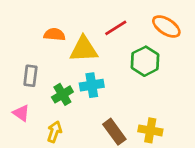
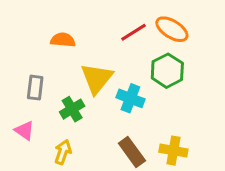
orange ellipse: (166, 27) -> (172, 29), moved
yellow triangle: (84, 49) -> (97, 78), moved, turned -48
cyan cross: (92, 85) -> (130, 98), moved, turned 30

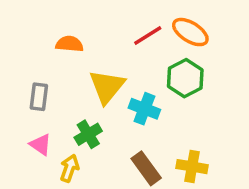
green cross: (72, 109) -> (88, 134), moved
pink triangle: (24, 131) -> (41, 144), moved

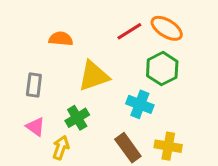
yellow triangle: (107, 87) -> (94, 76), turned 32
cyan cross: (144, 109) -> (140, 104), moved

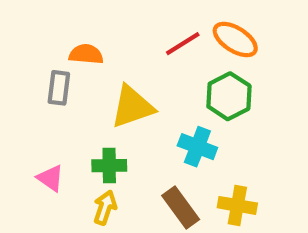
gray rectangle: (34, 85) -> (59, 88), moved
green cross: (77, 118) -> (109, 166), turned 30
yellow arrow: (61, 148) -> (105, 208), moved

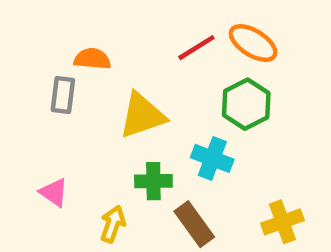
green cross: (109, 166) -> (153, 181), moved
yellow cross: (237, 205) -> (282, 222), moved, turned -30

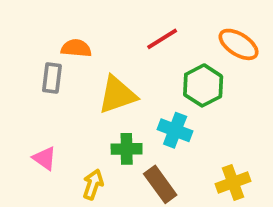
orange ellipse: (253, 43) -> (239, 44), moved

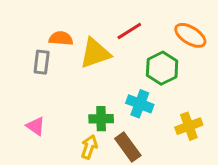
yellow triangle: (117, 95) -> (95, 53), moved
yellow cross: (233, 183) -> (189, 126), moved
yellow arrow: (93, 184) -> (89, 147), moved

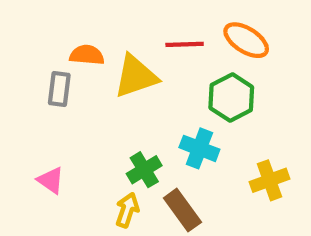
red line: (129, 31) -> (185, 44), turned 30
orange ellipse: (190, 35) -> (246, 40), moved
green cross: (101, 119) -> (144, 170), turned -30

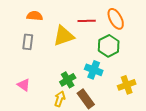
orange ellipse: (246, 40) -> (116, 19), turned 30
orange semicircle: (87, 55) -> (35, 16), moved

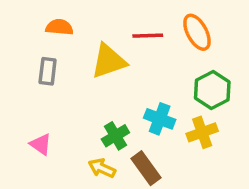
green hexagon: (109, 46) -> (212, 90), moved
yellow cross: (127, 85) -> (202, 132), moved
yellow arrow: (60, 99) -> (102, 168), turned -84

